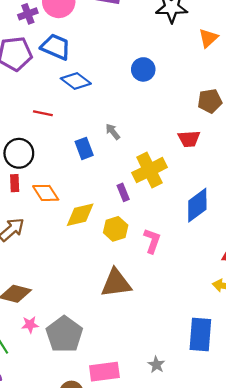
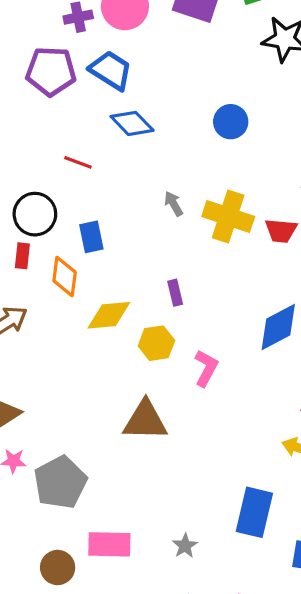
blue rectangle: (84, 148) -> (91, 237), moved
yellow cross: (149, 170) -> (228, 216), moved, turned 36
orange diamond: (46, 193) -> (65, 277), turned 32

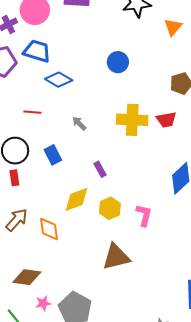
gray arrow: (174, 204) -> (79, 123), moved
orange diamond: (65, 277) -> (49, 229), moved
purple rectangle: (175, 293) -> (100, 169), moved

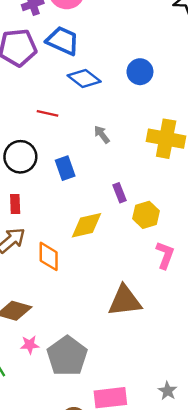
blue circle: (118, 62) -> (140, 72), moved
red rectangle: (14, 178) -> (15, 204), moved
yellow hexagon: (110, 208) -> (146, 215), moved

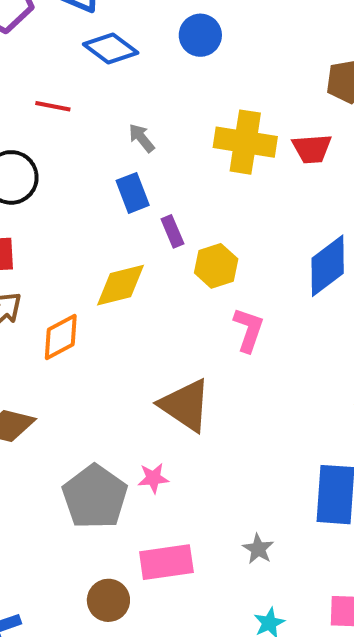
blue rectangle: (65, 168) -> (133, 193), moved
orange diamond: (49, 256) -> (61, 337), turned 64
brown triangle: (125, 301) -> (185, 405), turned 42
pink star: (30, 345) -> (153, 478), moved

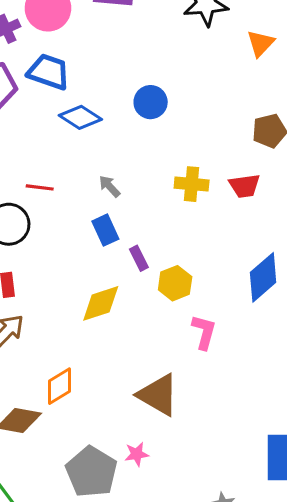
red line: (53, 106) -> (40, 187), moved
yellow cross: (245, 142) -> (192, 184), size x0.7
orange diamond: (61, 337) -> (60, 386), moved

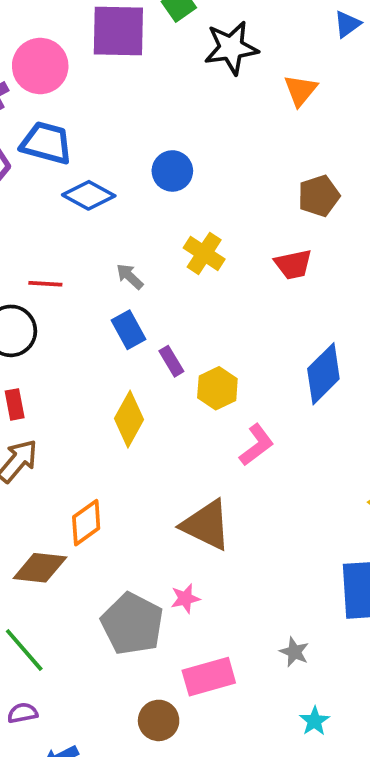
yellow cross: (192, 184) -> (204, 253), moved, turned 32
yellow diamond: (101, 303) -> (129, 419), turned -39
pink L-shape: (204, 332) -> (257, 445), turned 42

